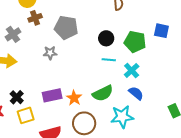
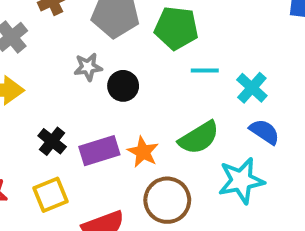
black circle: (106, 38) -> (123, 86), moved
green pentagon: (135, 42) -> (176, 28), moved
black cross: (17, 97) -> (52, 141), moved

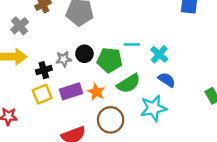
green pentagon: (176, 28) -> (110, 60), moved
gray star: (88, 67) -> (64, 59), moved
black cross: (52, 141) -> (44, 70), moved, turned 35
yellow square: (50, 195) -> (42, 94), moved

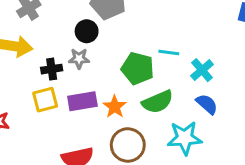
black circle: (84, 54) -> (87, 31), moved

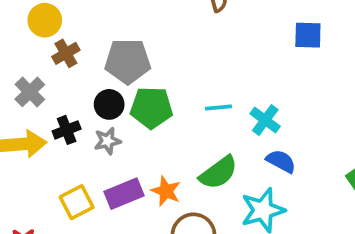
green pentagon: (138, 68) -> (151, 108), moved
black cross: (52, 69) -> (67, 130), moved

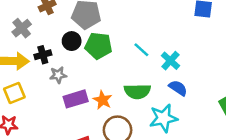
cyan line: (218, 108) -> (141, 50), turned 42
gray star: (107, 141) -> (58, 75), moved
green semicircle: (218, 173) -> (137, 91), turned 30
yellow square: (77, 202) -> (14, 93), moved

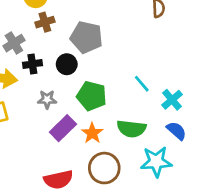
green pentagon: (98, 46) -> (92, 96), moved
black cross: (43, 55) -> (32, 64), moved
purple rectangle: (76, 99) -> (63, 128), turned -35

